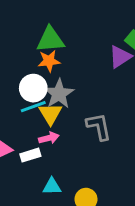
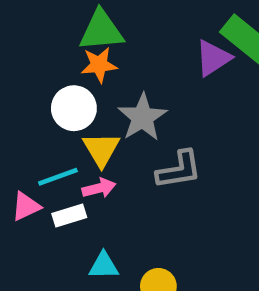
gray star: (59, 94) -> (142, 117), moved
cyan line: (33, 107) -> (58, 177), moved
gray L-shape: (99, 127) -> (179, 170), turned 92

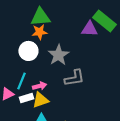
purple triangle: (213, 58) -> (89, 29), turned 36
yellow triangle: (101, 149) -> (40, 100), moved, turned 42
cyan line: (58, 177) -> (21, 81), turned -48

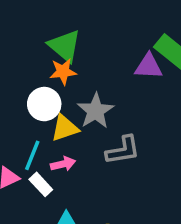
green triangle: (40, 17) -> (65, 46), turned 45
white rectangle: (26, 98) -> (41, 184), turned 64
yellow triangle: (40, 100) -> (65, 128), moved

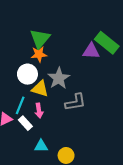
green triangle: (65, 46) -> (40, 39), turned 30
yellow triangle: (65, 128) -> (40, 89), turned 36
pink arrow: (63, 164) -> (39, 111), turned 96

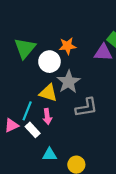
green triangle: (40, 39) -> (25, 48), moved
orange star: (39, 54) -> (67, 46), moved
white circle: (27, 74) -> (49, 62), moved

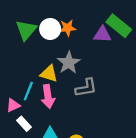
white circle: (49, 62) -> (50, 29), moved
pink arrow: (47, 116) -> (48, 97), size x1.5
white rectangle: (33, 130) -> (24, 124), moved

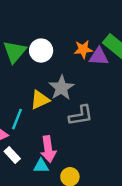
orange star: (68, 28) -> (83, 49), moved
yellow triangle: (49, 74) -> (40, 100), turned -42
pink arrow: (48, 97) -> (48, 149), moved

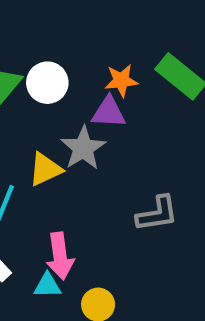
purple triangle: (99, 57) -> (109, 112), moved
gray L-shape: (81, 115) -> (157, 214), moved

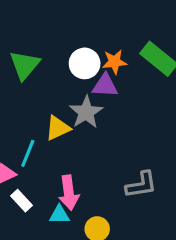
white circle: (47, 83) -> (85, 63), moved
gray L-shape: (157, 214) -> (141, 185), moved

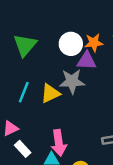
gray star: (86, 112) -> (72, 81), turned 30
cyan line: (28, 153) -> (24, 92), moved

